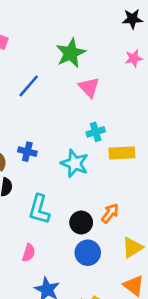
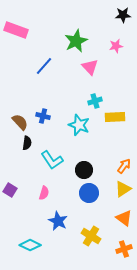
pink star: (134, 58) -> (116, 46), moved
cyan L-shape: (39, 209) -> (52, 160), turned -50
orange arrow: (110, 213) -> (124, 166), moved

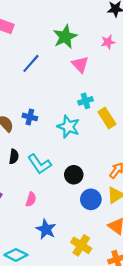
yellow rectangle: (115, 117) -> (107, 118), turned 60
black semicircle: (27, 143) -> (14, 157), moved
blue circle: (89, 193) -> (91, 199), moved

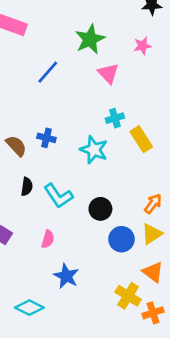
yellow cross: (81, 245) -> (128, 296), moved

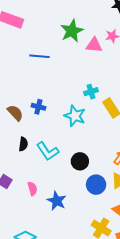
blue line: (48, 72) -> (39, 56), turned 54
pink triangle: (108, 73) -> (94, 45), moved, turned -42
pink semicircle: (48, 239) -> (32, 189), moved, turned -32
blue star: (66, 276) -> (57, 201), moved

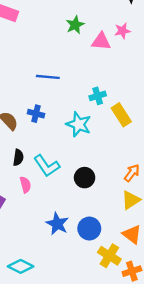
green star: (72, 31) -> (75, 25), size x0.7
blue line: (39, 56) -> (48, 77), moved
blue circle: (96, 185) -> (89, 229), moved
pink semicircle: (32, 189) -> (25, 185), moved

